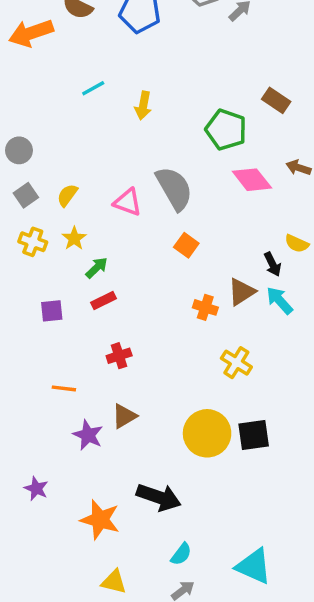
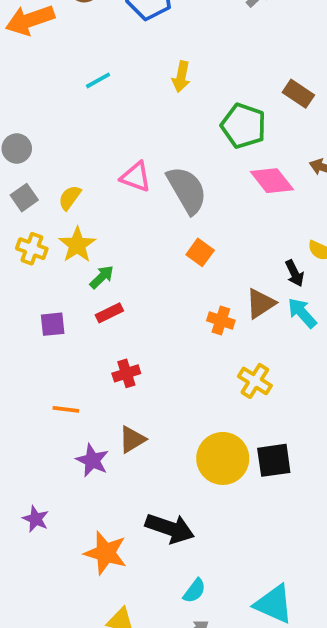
yellow arrow: (143, 106) -> (181, 77), moved
pink triangle: (128, 202) -> (136, 177), moved
yellow star: (74, 238) -> (77, 245), size x1.4

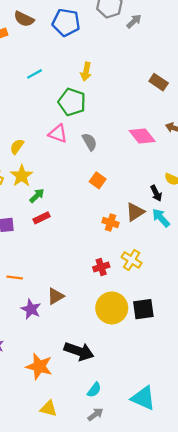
green pentagon: (244, 126) -> (72, 102), moved
gray semicircle: (187, 190) -> (89, 142), size x0.6
red cross: (126, 373) -> (101, 267), moved

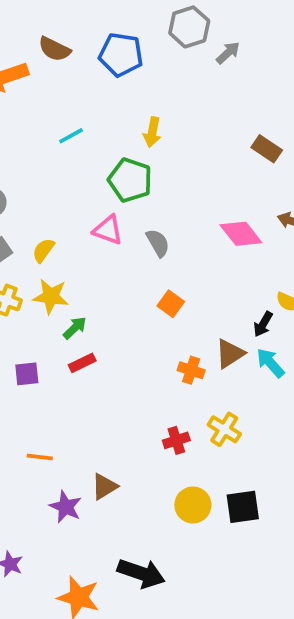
yellow star: (22, 176) -> (51, 296), turned -30
black arrow: (156, 193) -> (263, 324), turned 56
yellow circle: (112, 308) -> (193, 505), size x0.7

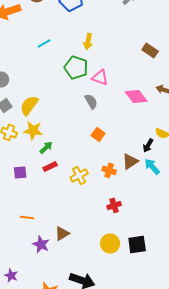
pink triangle: (108, 230) -> (100, 77), moved
yellow semicircle: (43, 250) -> (29, 105), size x1.5
yellow cross: (224, 429) -> (79, 175), moved, turned 30
red cross: (176, 440) -> (114, 205), moved

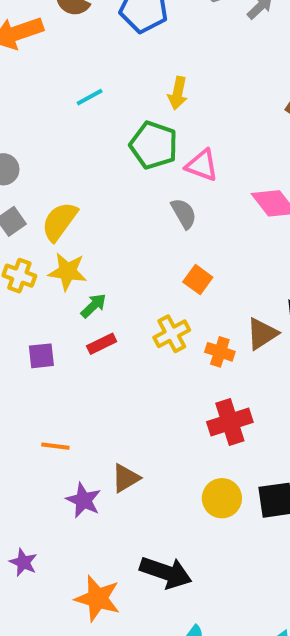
yellow cross: (79, 175) -> (172, 334), moved
red cross: (114, 205) -> (230, 422), size x1.5

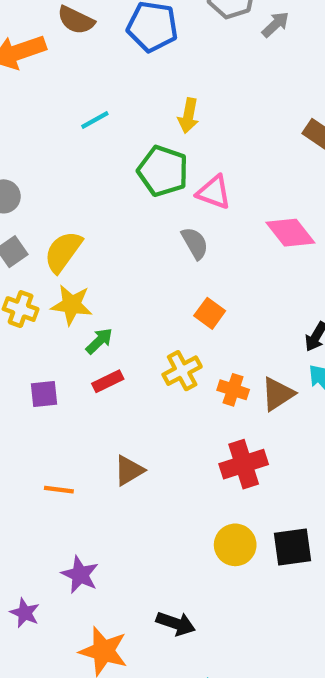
brown triangle: (262, 334) -> (278, 394), moved
brown triangle: (126, 478) -> (129, 471), moved
purple star: (84, 500) -> (80, 575), moved
black arrow: (166, 572) -> (176, 623), size x0.7

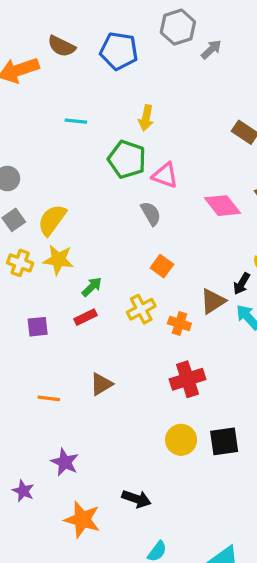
cyan line: (95, 120) -> (76, 121), turned 35
green arrow: (99, 341) -> (92, 287), moved
brown triangle: (278, 394) -> (213, 301), moved

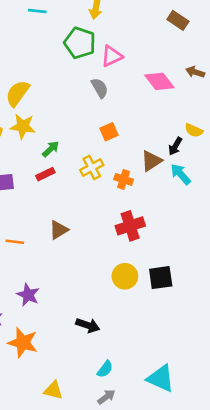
pink triangle: (165, 175) -> (112, 56), turned -45
orange square: (162, 266) -> (109, 132), turned 30
orange star: (82, 520) -> (23, 343), moved

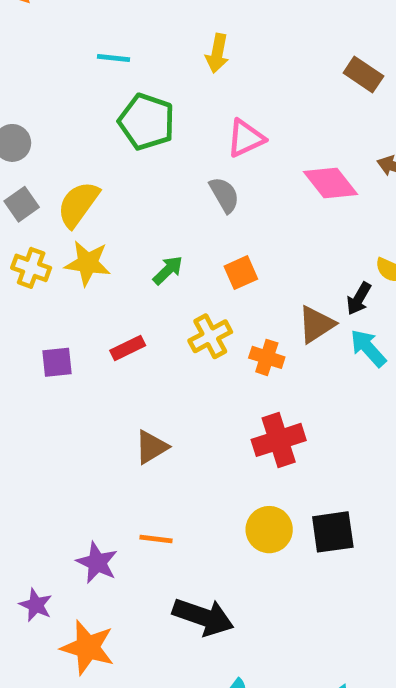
green pentagon: (80, 43) -> (147, 122), moved
green arrow: (51, 149) -> (168, 270), moved
orange line: (15, 242) -> (156, 539), moved
black arrow: (88, 325) -> (203, 617), size x1.4

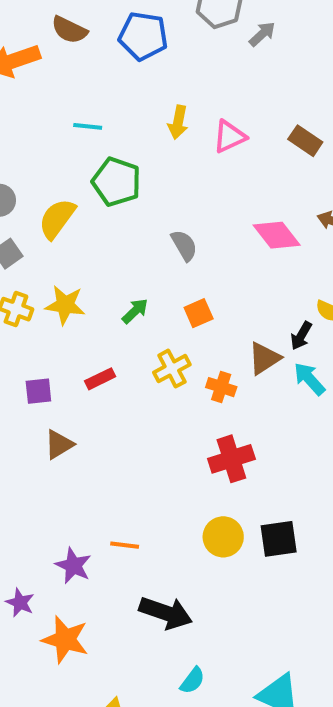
pink triangle: (246, 138) -> (229, 137), moved
yellow semicircle: (78, 204) -> (57, 219), moved
brown triangle: (151, 447) -> (59, 444), moved

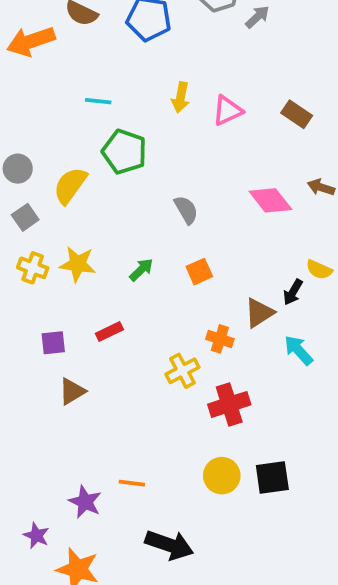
yellow cross: (172, 369) -> (182, 371), moved
cyan arrow: (309, 379) -> (299, 350), moved

